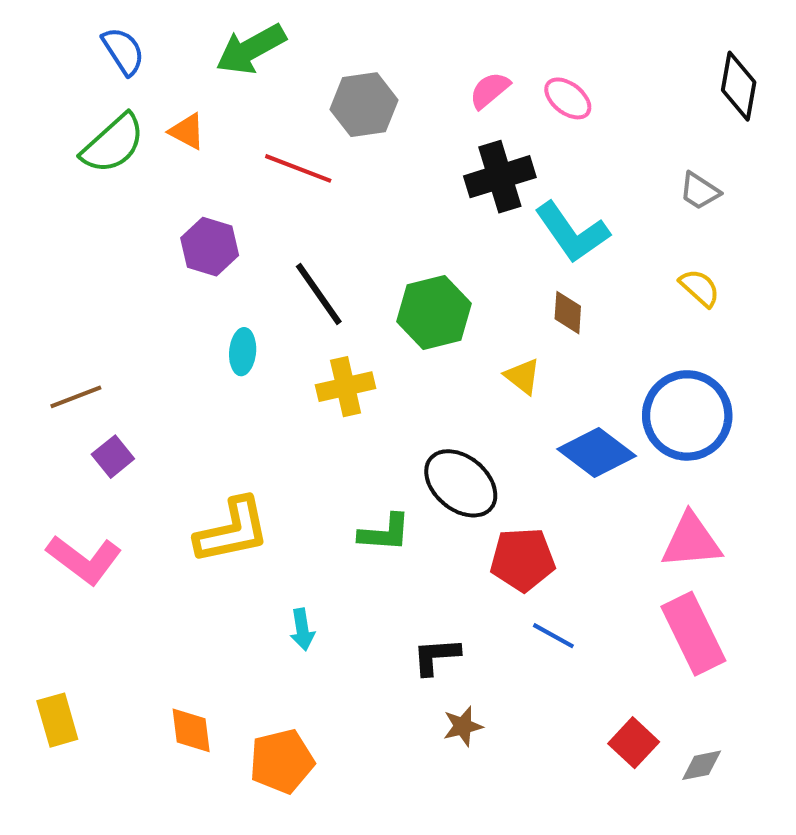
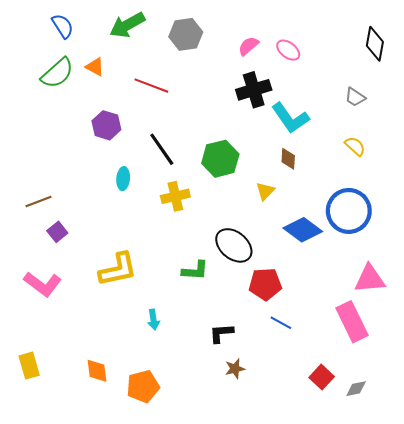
gray hexagon: (364, 105) -> (186, 34), moved
yellow triangle: (523, 376) -> (265, 191), turned 36
pink triangle: (691, 541) -> (370, 279), moved

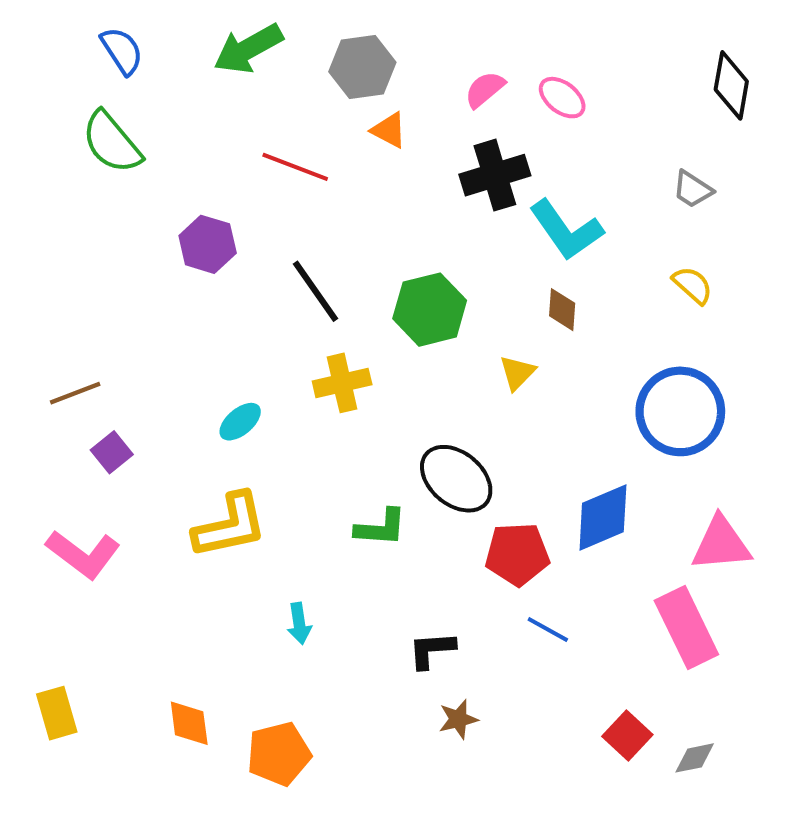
orange triangle: (95, 67) -> (389, 130), moved
green semicircle: (57, 73) -> (112, 142), turned 92
cyan ellipse: (123, 179) -> (240, 422), moved, turned 45
blue diamond: (303, 230) -> (603, 517), moved, turned -60

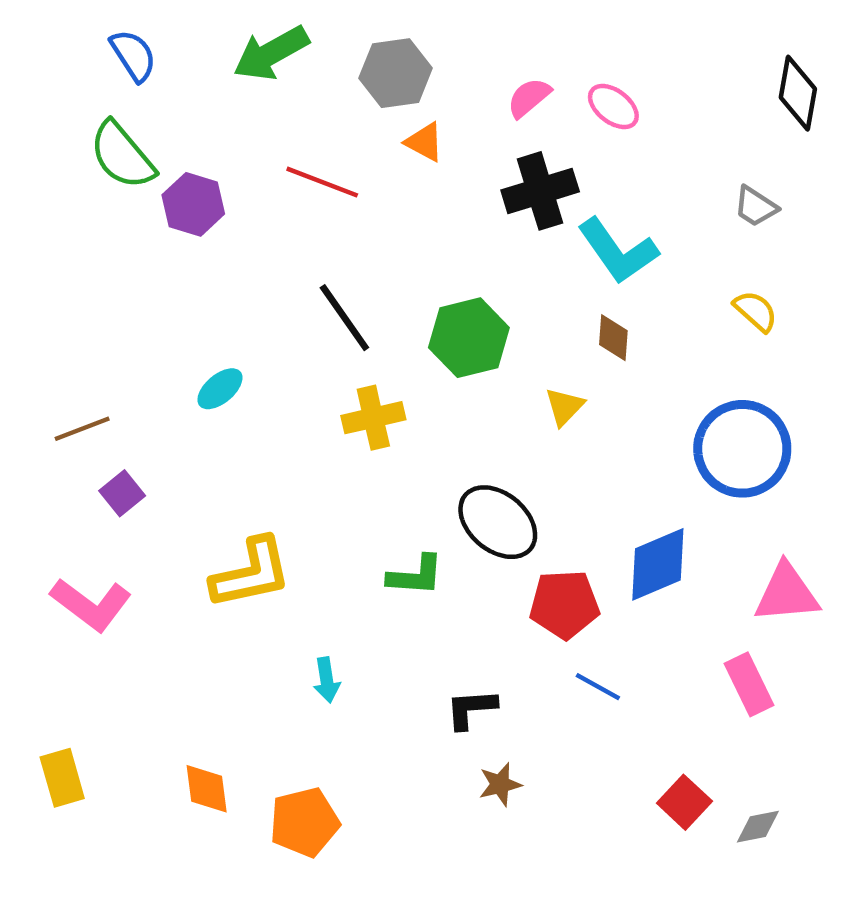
purple hexagon: (208, 244) -> (193, 204), moved
cyan ellipse: (240, 422) -> (220, 389), moved
pink rectangle: (686, 627) -> (749, 684), size x0.7

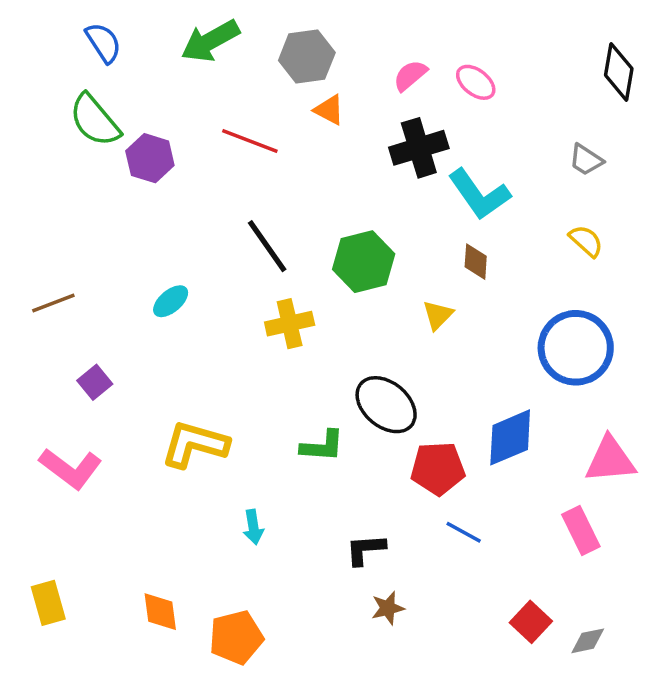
brown line: (82, 429) -> (53, 303), moved
yellow L-shape: (251, 573) -> (195, 444), turned -152

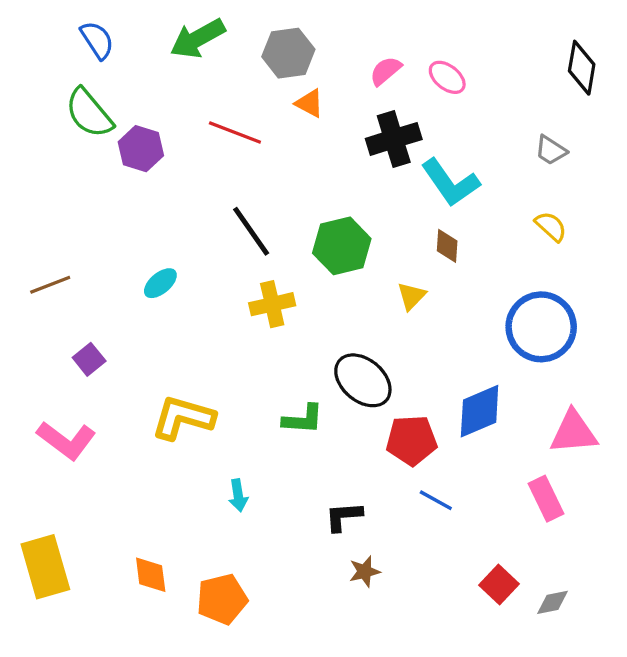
yellow rectangle: (48, 603) -> (45, 567), size x1.5

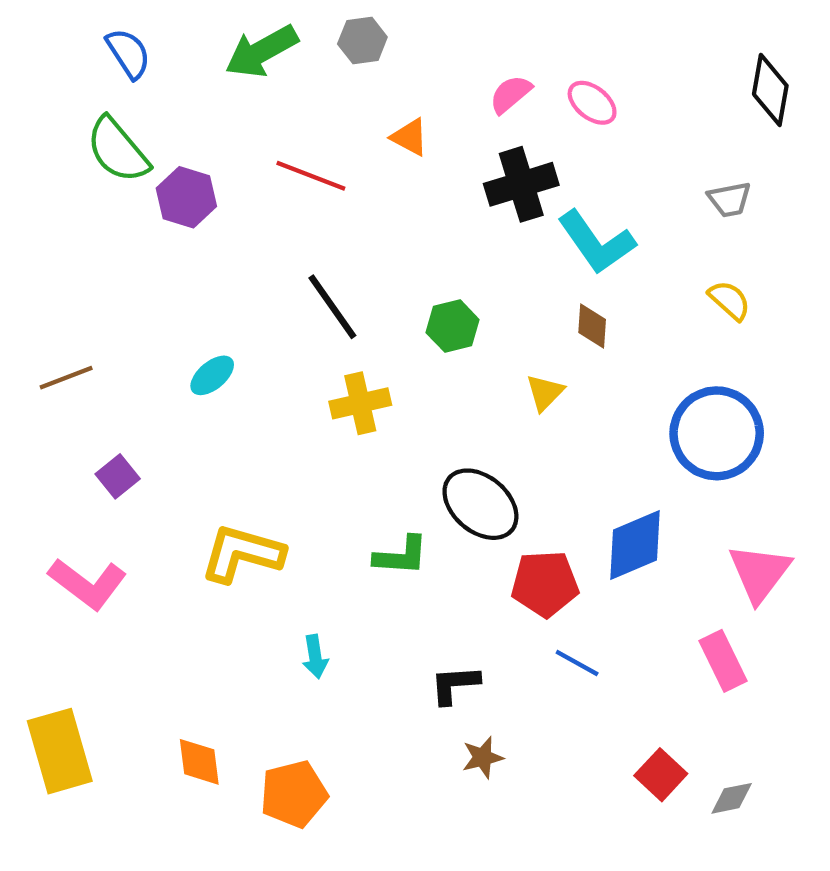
gray hexagon: (288, 53) -> (362, 41), moved, size x0.7
gray trapezoid: (551, 150) -> (729, 199), turned -44
green hexagon: (342, 246) -> (453, 326), size x0.7
pink triangle: (574, 432) -> (760, 573), turned -48

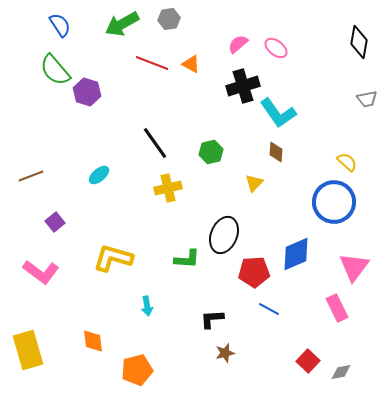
red line: (311, 176) -> (152, 63), moved
gray trapezoid: (729, 199) -> (367, 99), moved
yellow semicircle: (729, 300) -> (347, 162), moved
black ellipse: (480, 504) -> (224, 235), turned 72
orange diamond: (199, 762) -> (93, 341), moved

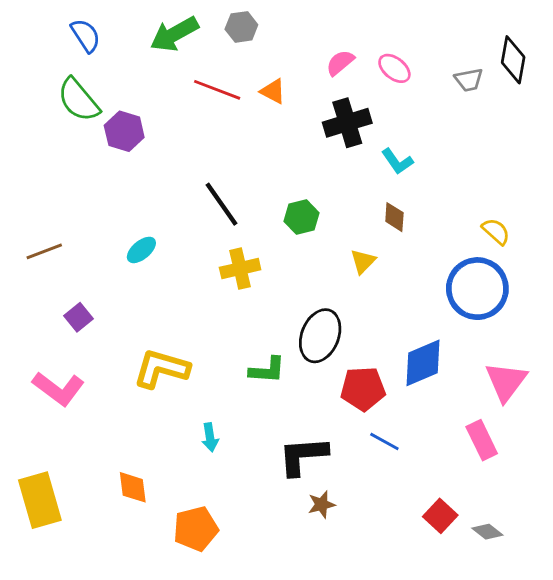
gray trapezoid: (367, 99) -> (469, 80), moved
cyan L-shape: (278, 113) -> (397, 161), size x0.6
black L-shape: (212, 319) -> (303, 456), size x1.5
gray diamond: (341, 372) -> (487, 532), turned 50

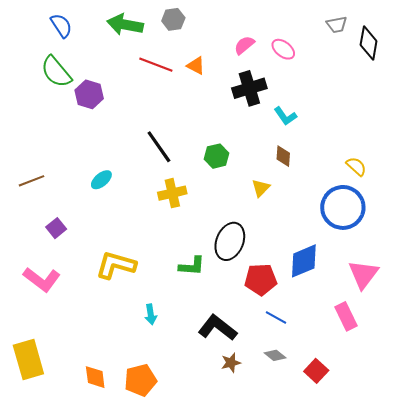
green arrow: (174, 34) -> (125, 25), turned 40
gray trapezoid: (469, 80) -> (337, 25), moved
black L-shape: (303, 456) -> (218, 328), turned 42
orange diamond: (133, 487) -> (95, 377), moved
gray diamond: (487, 532) -> (275, 355), moved

